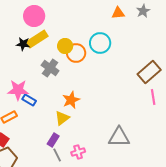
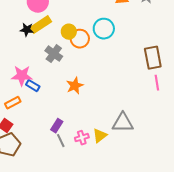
brown rectangle: (149, 72) -> (153, 58), turned -60
yellow triangle: (62, 118) -> (100, 136), moved

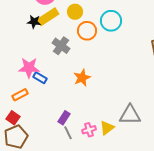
yellow circle: (69, 32) -> (75, 12), moved

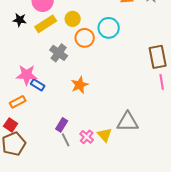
black star: (34, 22) -> (20, 20), moved
yellow triangle: (107, 128) -> (105, 135), turned -35
pink cross: (89, 130) -> (87, 137), turned -32

